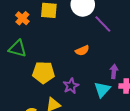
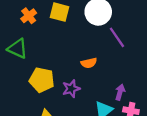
purple star: (71, 86) -> (71, 89), moved

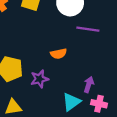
purple line: (117, 37) -> (88, 29), turned -50

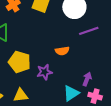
purple line: (88, 29) -> (89, 31), turned -30

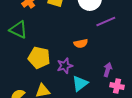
cyan triangle: (71, 93) -> (80, 83), moved

